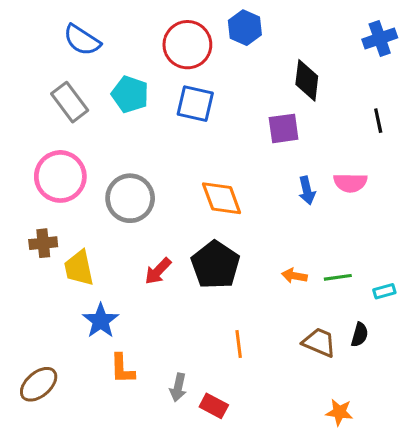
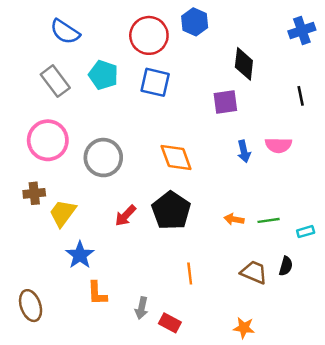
yellow trapezoid: (79, 268) -> (63, 213), turned 48
brown ellipse: (39, 384) -> (31, 306), turned -68
orange star: (339, 412) -> (244, 328), moved

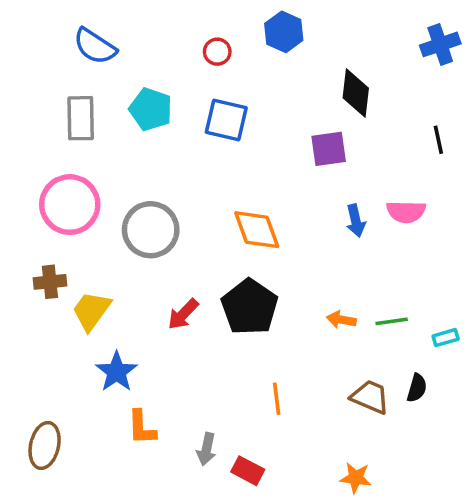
red circle: (149, 35) -> (217, 52), size x0.5
gray rectangle: (55, 81) -> (81, 118), turned 36
brown ellipse: (31, 306) -> (45, 446), turned 32

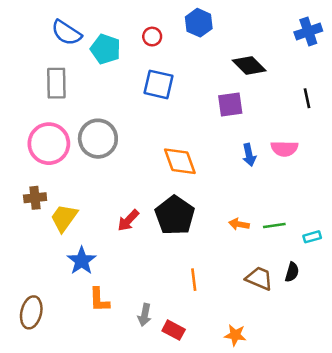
black diamond: (356, 93) -> (249, 66), turned -52
cyan pentagon: (151, 109) -> (106, 49), moved
gray circle: (151, 230) -> (98, 139), moved
orange star: (356, 478) -> (235, 335), moved

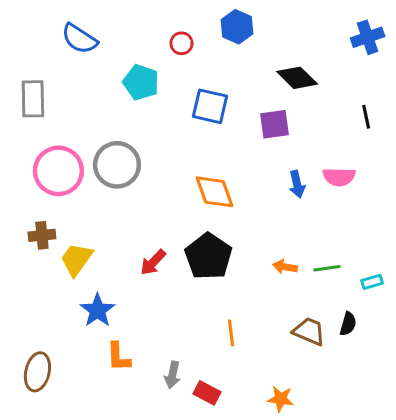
cyan pentagon: (106, 49) -> (141, 82), moved
gray rectangle: (56, 83) -> (33, 99), moved
blue square: (158, 84) -> (210, 106), moved

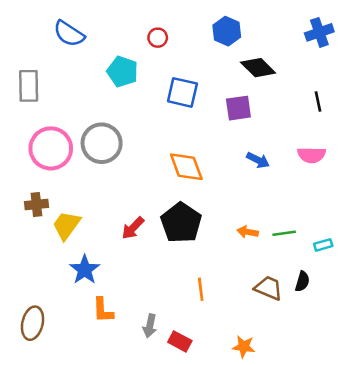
blue hexagon: (237, 27) -> (227, 31), moved
pink semicircle: (339, 177) -> (311, 155), moved
blue arrow: (297, 184) -> (258, 160), turned -50

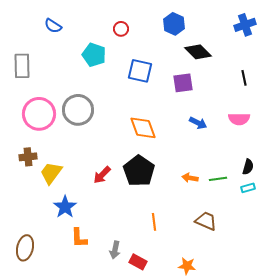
blue semicircle: (69, 34) -> (53, 26), size x0.7
black semicircle: (302, 281) -> (248, 167), moved

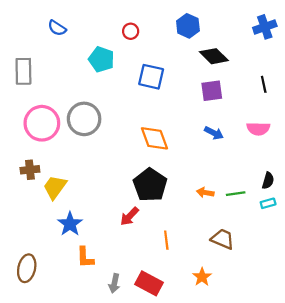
purple square: (183, 83) -> (212, 91), moved
red arrow: (102, 175) -> (130, 216), moved
gray arrow: (115, 250) -> (114, 283), moved
red rectangle: (138, 262) -> (149, 283), size x1.4
orange star: (187, 266) -> (202, 277), moved, turned 30

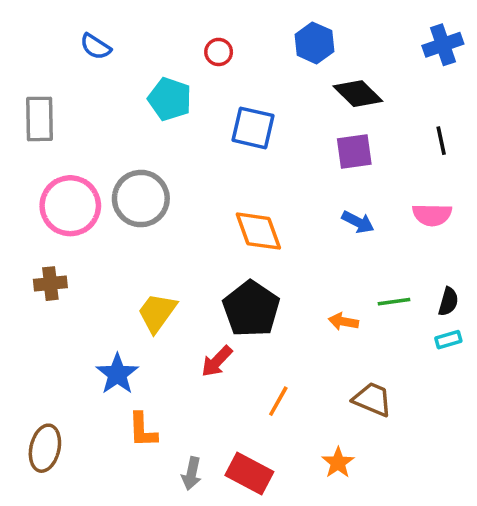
yellow trapezoid: (55, 187) -> (157, 312), moved
green line: (236, 194) -> (394, 302), moved
orange line: (166, 240) -> (278, 401), turned 36

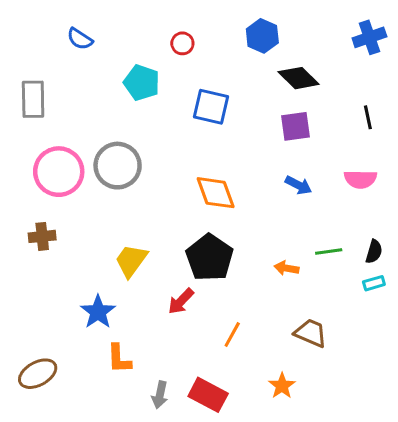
brown ellipse: (45, 448) -> (38, 374), turned 48

